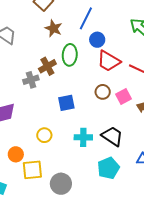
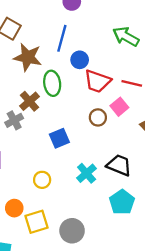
brown star: (54, 28) -> (28, 57), size x1.4
pink square: (124, 97) -> (119, 107), moved
cyan cross: (83, 137) -> (87, 173), turned -30

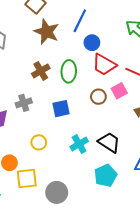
green ellipse: (52, 83) -> (69, 71), moved
gray cross: (14, 120) -> (24, 103), moved

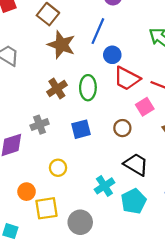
brown circle: (98, 97) -> (122, 128), moved
cyan cross: (79, 144) -> (104, 186), moved

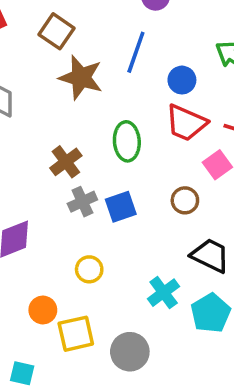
blue circle: (112, 55) -> (182, 80), moved
brown cross: (57, 89) -> (66, 162), moved
gray cross: (40, 125) -> (82, 202), moved

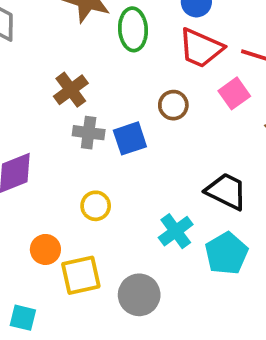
green ellipse: (127, 141) -> (133, 29), moved
brown circle: (185, 200) -> (173, 105), moved
gray cross: (82, 202) -> (89, 133), turned 32

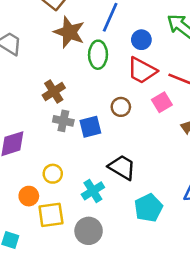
black trapezoid: (226, 191) -> (122, 167), moved
yellow circle: (96, 206) -> (53, 174), moved
cyan cross: (176, 231) -> (93, 191), moved

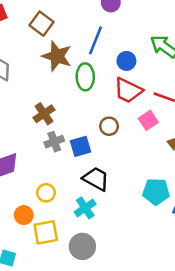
gray cross: (63, 121) -> (54, 142), turned -30
black trapezoid: (122, 167) -> (96, 179), moved
cyan pentagon: (148, 208) -> (156, 192), moved, turned 30

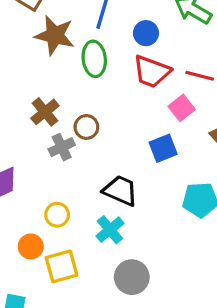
brown circle: (109, 126) -> (86, 127), moved
blue square: (81, 146) -> (163, 148), moved
gray circle: (82, 246) -> (132, 277), moved

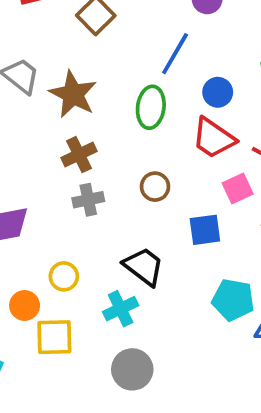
brown star: (55, 35) -> (73, 94), moved
brown circle: (86, 127) -> (155, 187), moved

